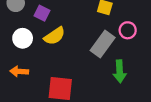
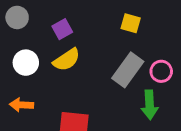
purple square: (42, 13) -> (62, 29), moved, turned 35
pink circle: (128, 30) -> (161, 71), moved

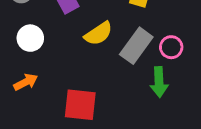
yellow semicircle: (67, 60) -> (98, 34), moved
orange arrow: (21, 105) -> (26, 82), turned 150

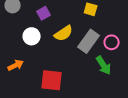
white circle: (30, 38) -> (32, 36), moved
green arrow: (159, 82) -> (104, 65), turned -30

